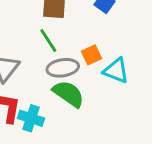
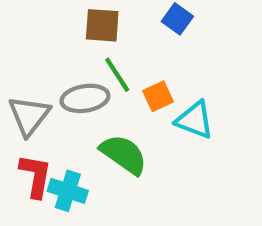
green line: (48, 40) -> (117, 75), moved
gray ellipse: (63, 68) -> (85, 98), moved

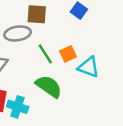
green line: (117, 75) -> (45, 54), moved
gray ellipse: (85, 98) -> (18, 33), moved

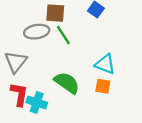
green line: (45, 54) -> (63, 35), moved
orange square: (68, 54) -> (103, 86), moved, turned 35

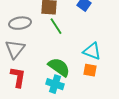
gray ellipse: (37, 32) -> (20, 23), moved
cyan cross: (37, 102) -> (55, 84), moved

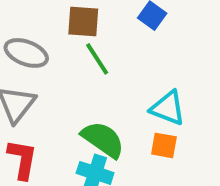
gray ellipse: (20, 23) -> (26, 53), turned 30

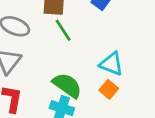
orange square: (164, 145) -> (109, 89), turned 30

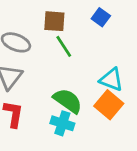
orange square: (109, 89) -> (109, 105), size x1.5

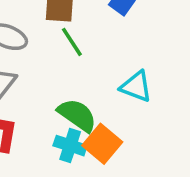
orange square: (109, 105) -> (102, 144), moved

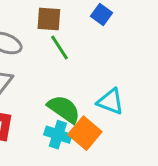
cyan triangle: (136, 87) -> (110, 102), moved

